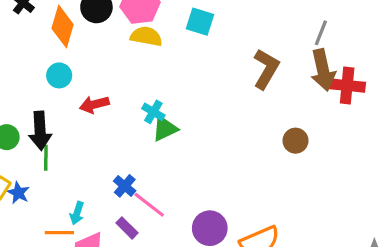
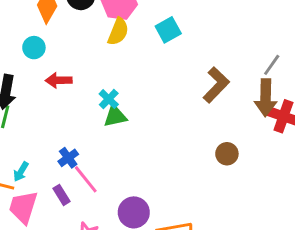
cyan square: (200, 22) -> (168, 30), turned 30
yellow semicircle: (146, 36) -> (118, 32), turned 88

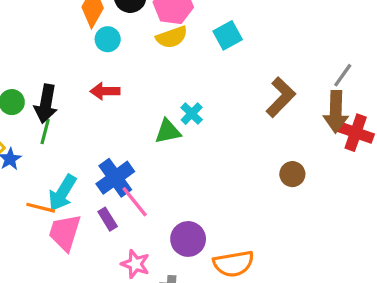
yellow semicircle: (118, 32) -> (172, 37), turned 48
cyan circle: (34, 48) -> (108, 39), moved
cyan cross: (109, 99) -> (192, 114), moved
blue cross: (68, 158) -> (115, 178), size x1.6
cyan arrow: (21, 172) -> (62, 193), size x1.6

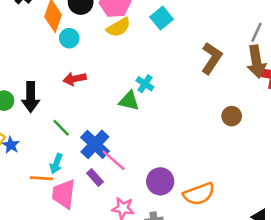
green line: (45, 131) -> (61, 128), moved, turned -48
green triangle: (168, 131) -> (129, 101), turned 35
cyan arrow: (62, 193) -> (56, 164), size x0.7

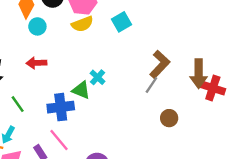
gray line: (256, 32) -> (151, 85), moved
blue cross: (95, 144) -> (61, 107), moved, turned 30

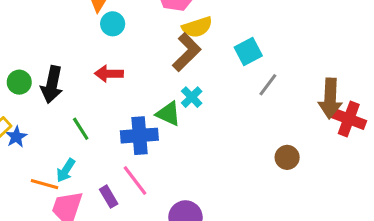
cyan square: (121, 22) -> (248, 51), moved
yellow semicircle: (82, 24) -> (197, 27), moved
brown L-shape: (160, 64) -> (187, 52), moved
gray line: (151, 85) -> (268, 85), moved

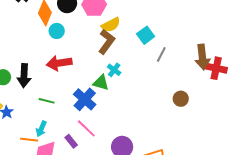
red arrow: (109, 74) -> (59, 63), size x1.4
green line: (81, 129) -> (47, 101), turned -35
blue cross: (139, 136) -> (85, 99), turned -35

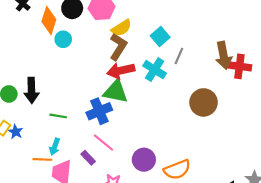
red arrow: (59, 63) -> (121, 71), moved
cyan cross: (114, 70) -> (155, 70), moved, size x1.5
green triangle: (101, 83) -> (116, 92), size x1.4
blue cross: (85, 99) -> (99, 111), turned 30
brown circle: (181, 99) -> (204, 102), size x1.6

